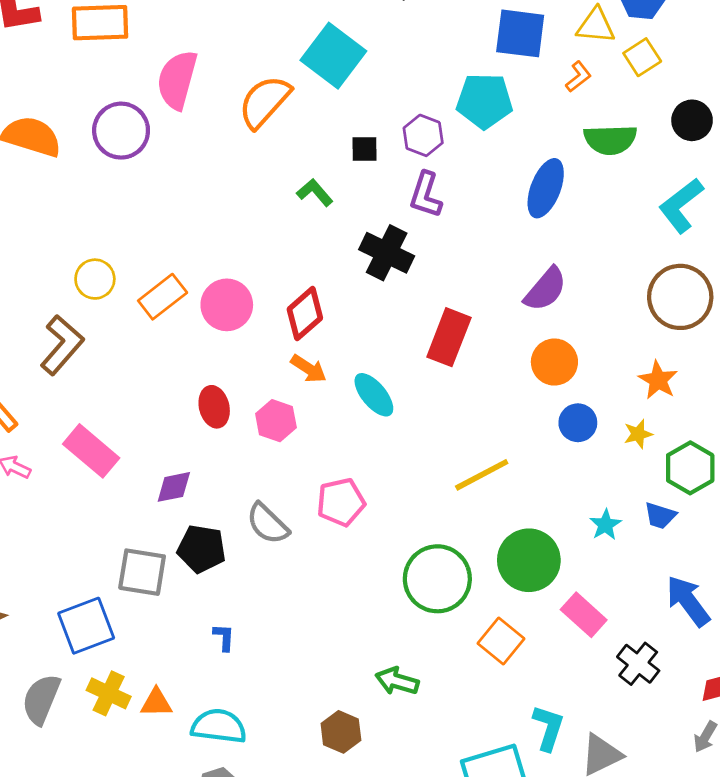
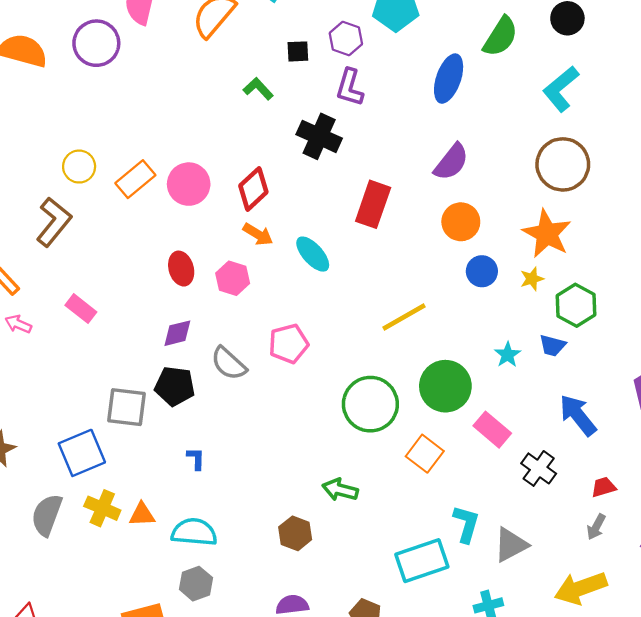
green semicircle: (610, 140) -> (500, 37), turned -54
orange star: (658, 380) -> (547, 234), size x1.5
pink rectangle: (91, 451) -> (81, 309), size x0.7
purple diamond: (174, 487) -> (177, 333), moved

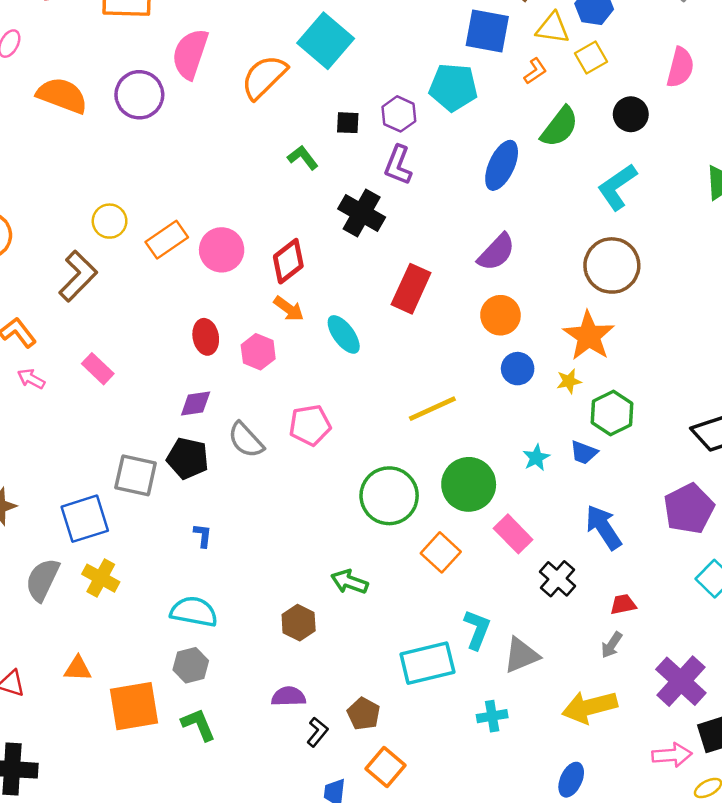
orange triangle: (142, 514) -> (78, 669), moved

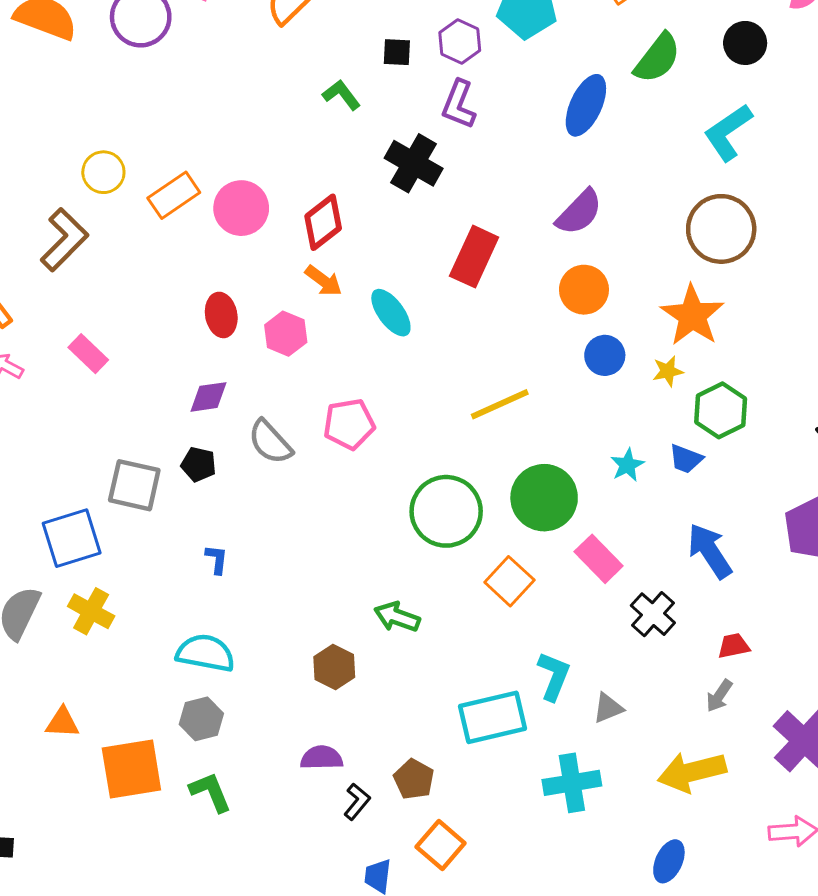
black pentagon: (188, 458) -> (199, 464), size x0.7
gray triangle: (521, 655) -> (608, 708), size x0.7
cyan cross: (492, 716) -> (572, 783), size x1.5

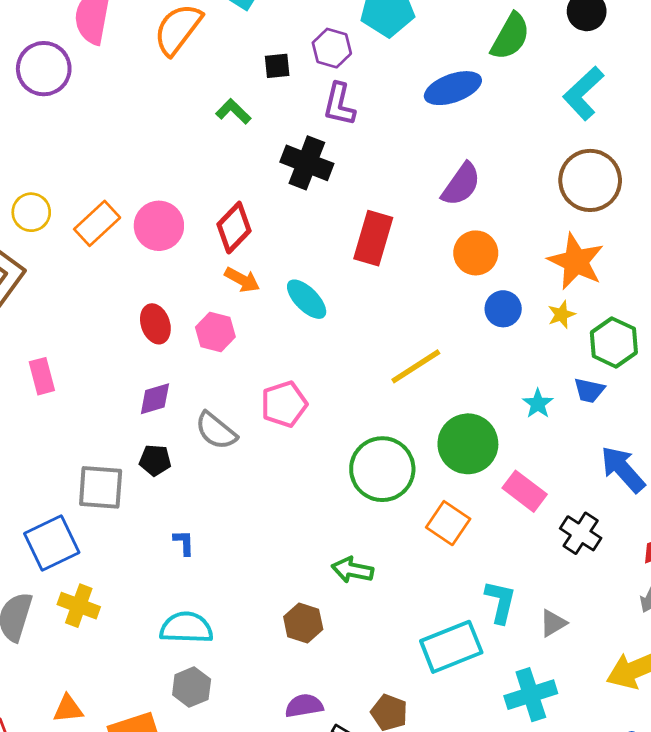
blue ellipse: (586, 105) -> (453, 88), turned 54
pink rectangle: (88, 354) -> (42, 376), turned 40

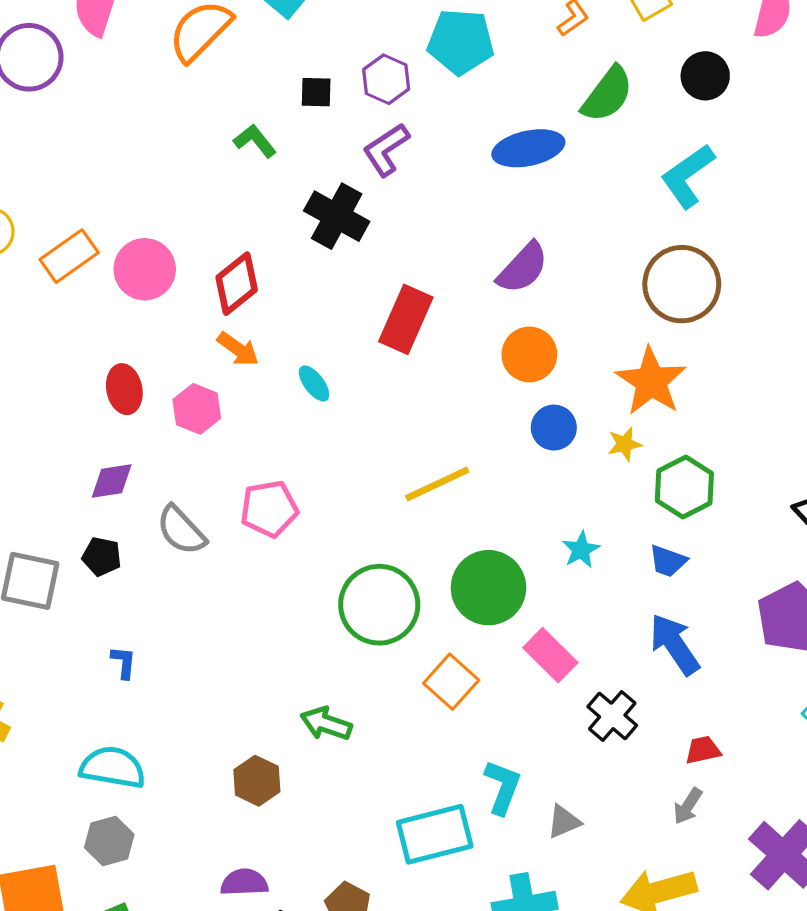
purple L-shape: (339, 104) -> (386, 150), turned 36
cyan ellipse: (307, 299) -> (314, 383), size x0.7
blue trapezoid: (589, 390) -> (668, 561), moved

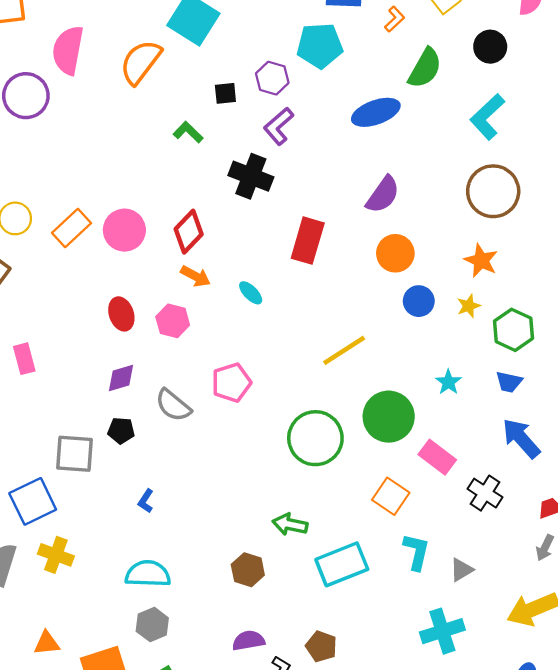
orange star: (651, 381) -> (481, 261), size x0.7
blue L-shape: (124, 662) -> (146, 501), turned -145
orange square: (451, 682) -> (391, 496), moved
cyan rectangle: (435, 834) -> (342, 564), moved

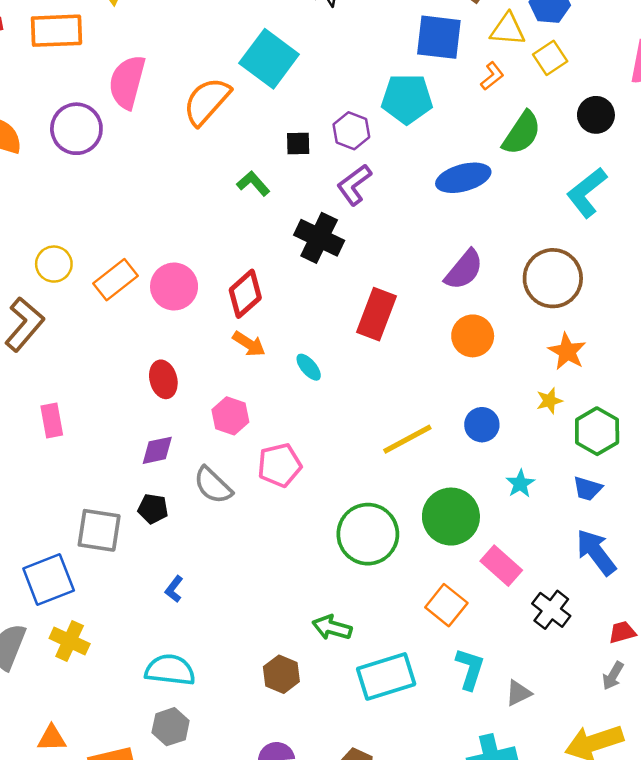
brown circle: (493, 191) -> (553, 278), moved
blue circle: (419, 301) -> (482, 425), moved
pink hexagon: (173, 321) -> (230, 416), moved

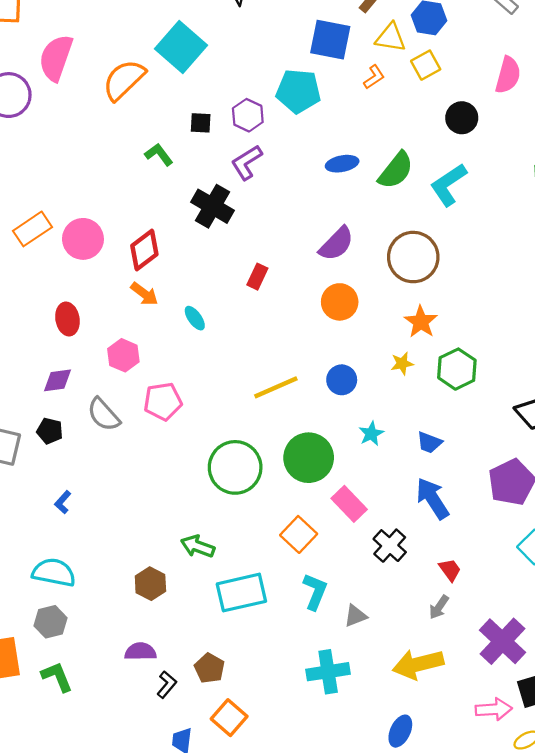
green semicircle: (522, 133) -> (396, 170), moved
blue ellipse: (463, 178) -> (342, 164), size x0.7
red rectangle: (377, 314) -> (257, 277), size x0.6
green hexagon: (597, 431) -> (457, 369), moved
red trapezoid: (622, 632) -> (450, 570), turned 65

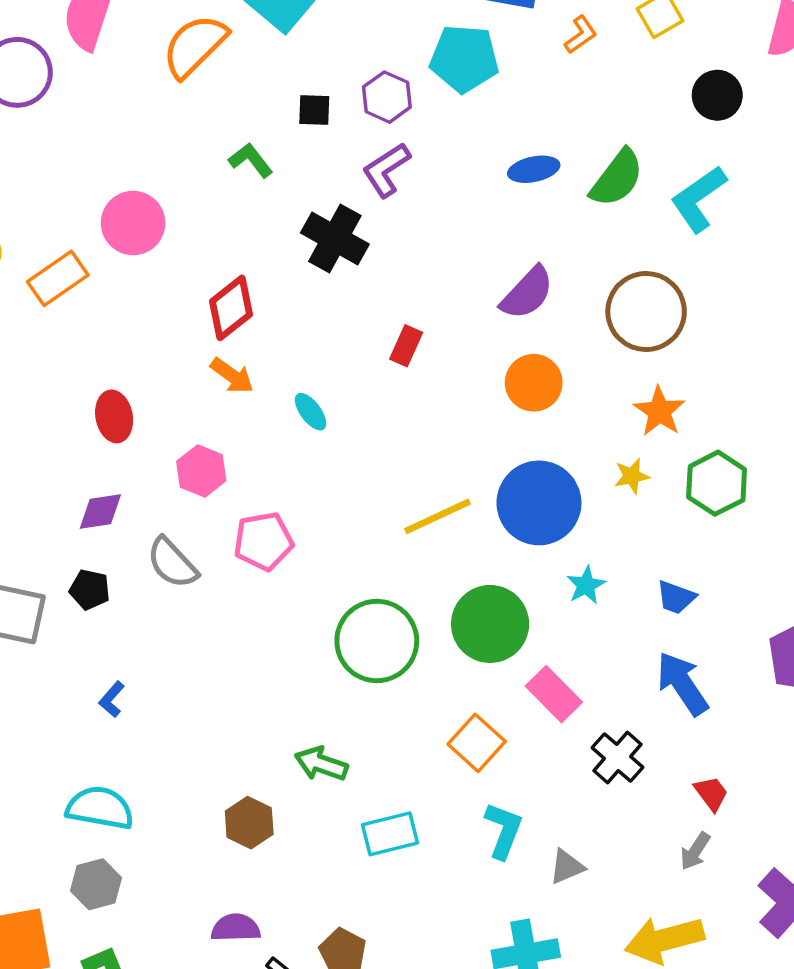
pink circle: (83, 239) -> (133, 223), moved
blue circle: (342, 380) -> (539, 503), size x1.8
cyan rectangle: (241, 593) -> (390, 834), size x0.7

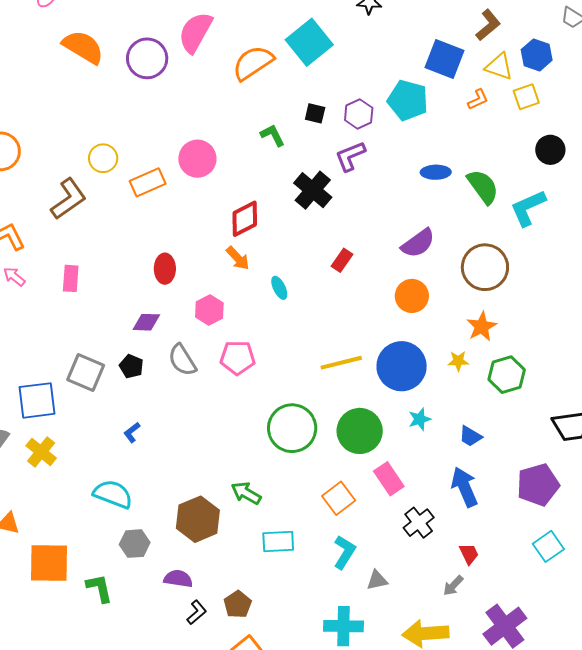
green semicircle: (617, 178) -> (483, 187), turned -84
brown hexagon: (249, 823) -> (198, 519), size x1.5
gray hexagon: (96, 884) -> (135, 544), moved

